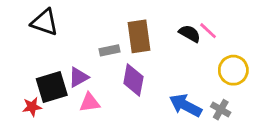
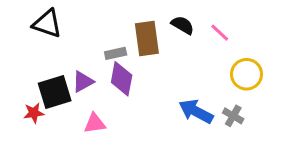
black semicircle: (190, 34) -> (183, 25), moved
purple diamond: (133, 80) -> (122, 79), moved
pink triangle: (90, 103) -> (95, 123), moved

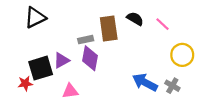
black triangle: (47, 24) -> (35, 18), turned -45

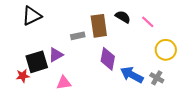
purple diamond: (90, 58) -> (108, 59), moved

